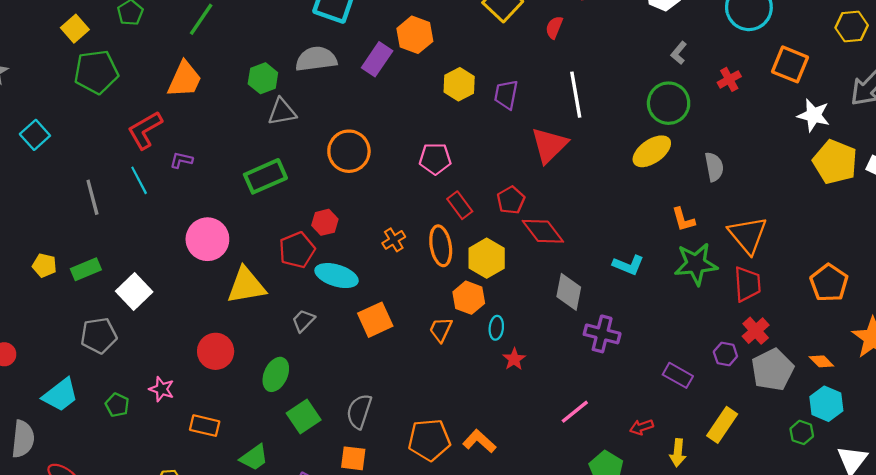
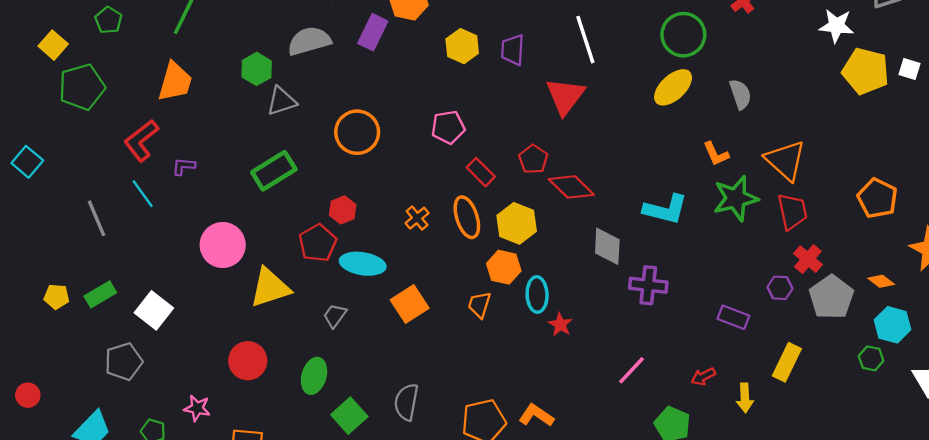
cyan L-shape: (628, 265) -> (665, 209), size x1.4
cyan ellipse: (496, 328) -> (537, 294), size x1.4

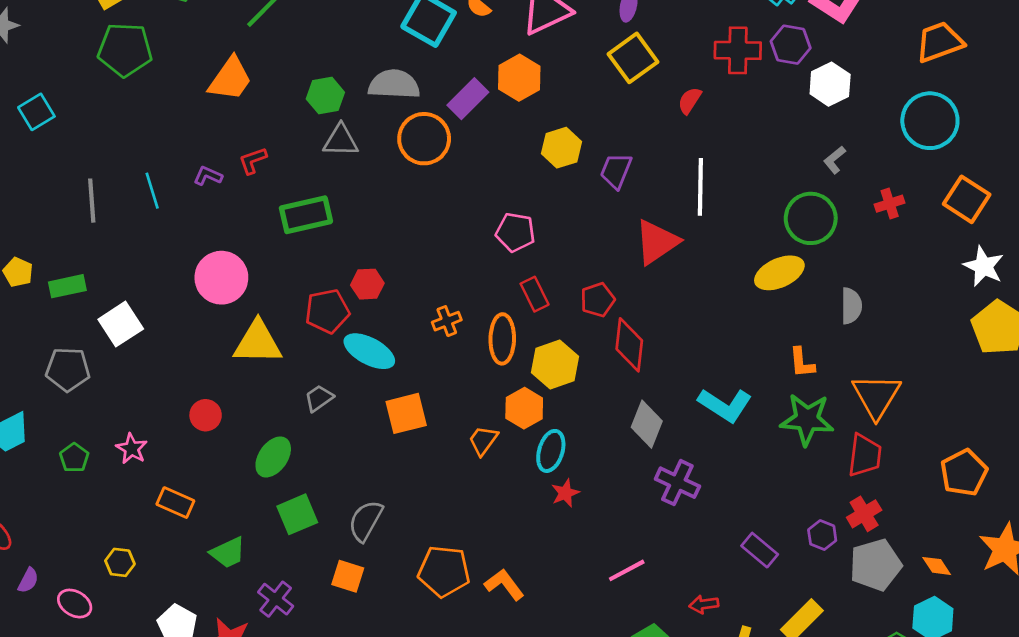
orange circle: (357, 132) -> (424, 139), moved
red L-shape: (141, 140) -> (253, 161), moved, size x0.6
red diamond: (571, 187) -> (629, 345), turned 33
red circle: (248, 361) -> (206, 415), size x0.7

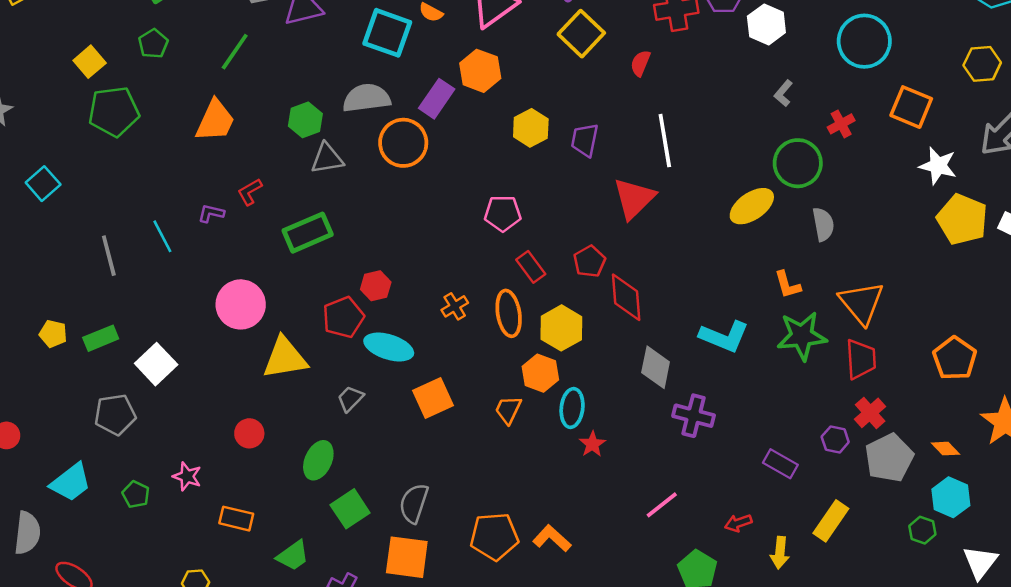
green circle: (811, 218) -> (798, 163), moved
orange square: (348, 576) -> (407, 557), size x1.5

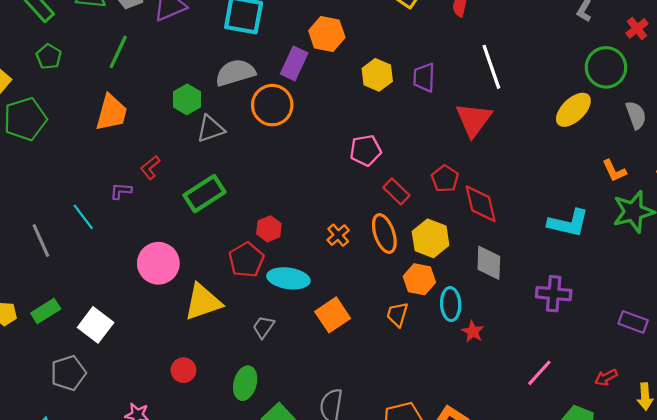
gray diamond: (656, 367) -> (489, 263), moved

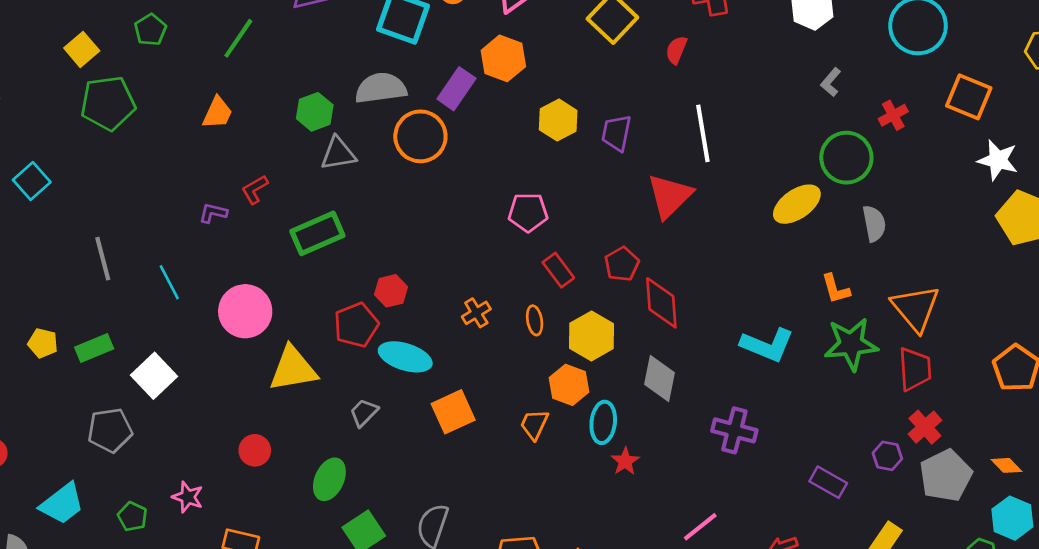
orange trapezoid: (111, 113) -> (217, 113), size x0.7
cyan line: (83, 217) -> (169, 282), moved
orange ellipse: (384, 234) -> (535, 320), size x0.6

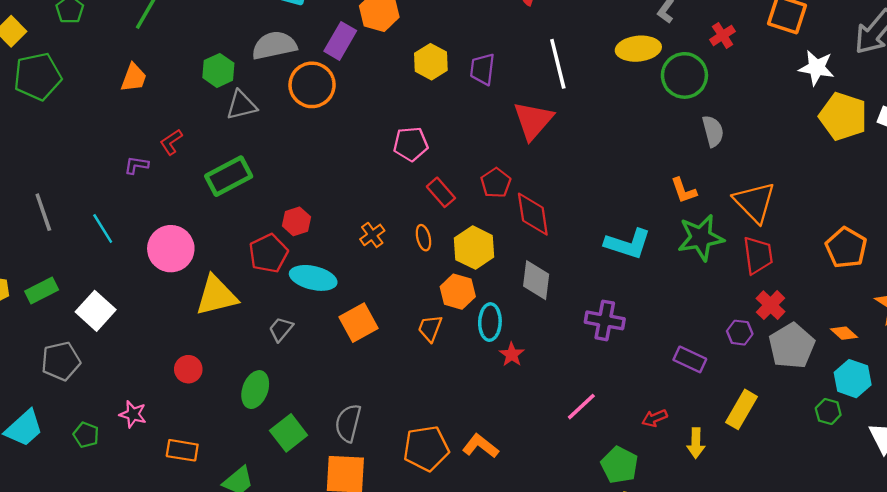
yellow ellipse: (797, 204) -> (638, 49), moved, turned 33

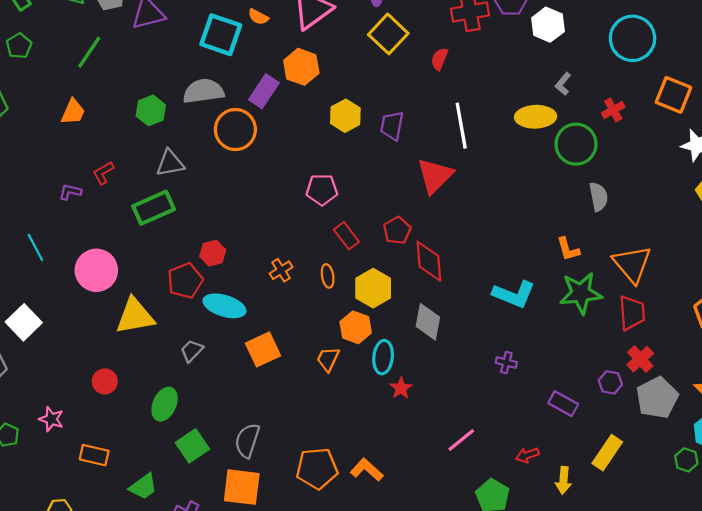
gray triangle: (241, 105) -> (170, 163), moved
purple cross: (605, 320) -> (506, 363), moved, size x0.6

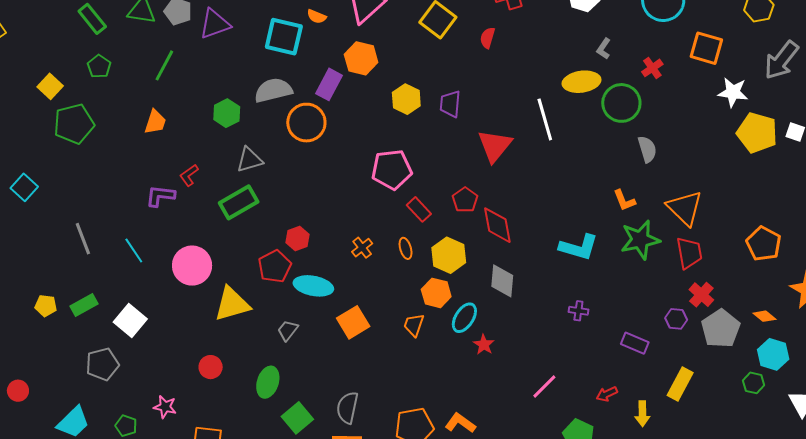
white line: (461, 126) -> (545, 119), moved
pink pentagon: (322, 190) -> (392, 169), size x1.4
purple L-shape: (70, 192) -> (160, 196), size x1.4
cyan ellipse: (383, 357) -> (464, 318), turned 32

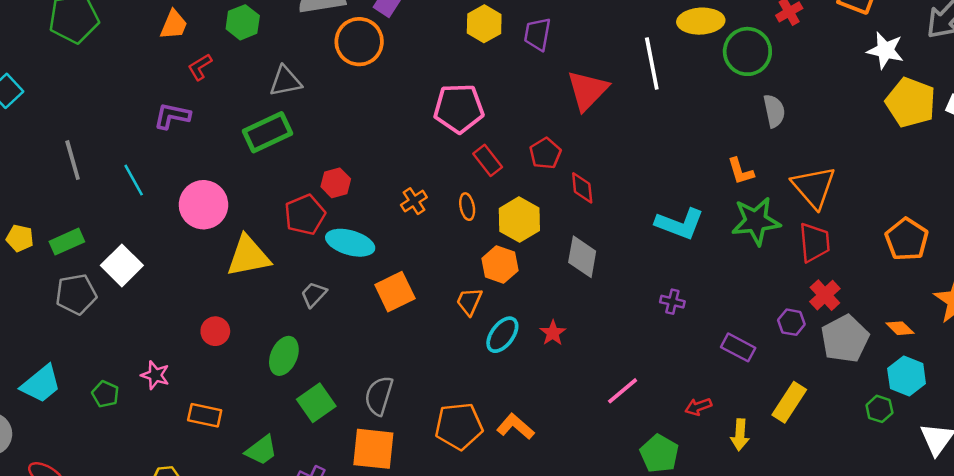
green hexagon: (227, 113) -> (243, 22), moved
red L-shape: (189, 175) -> (200, 67), moved
red diamond: (497, 225) -> (582, 188), size x0.7
cyan ellipse: (464, 318) -> (502, 335), moved
gray pentagon: (102, 364) -> (76, 294), moved

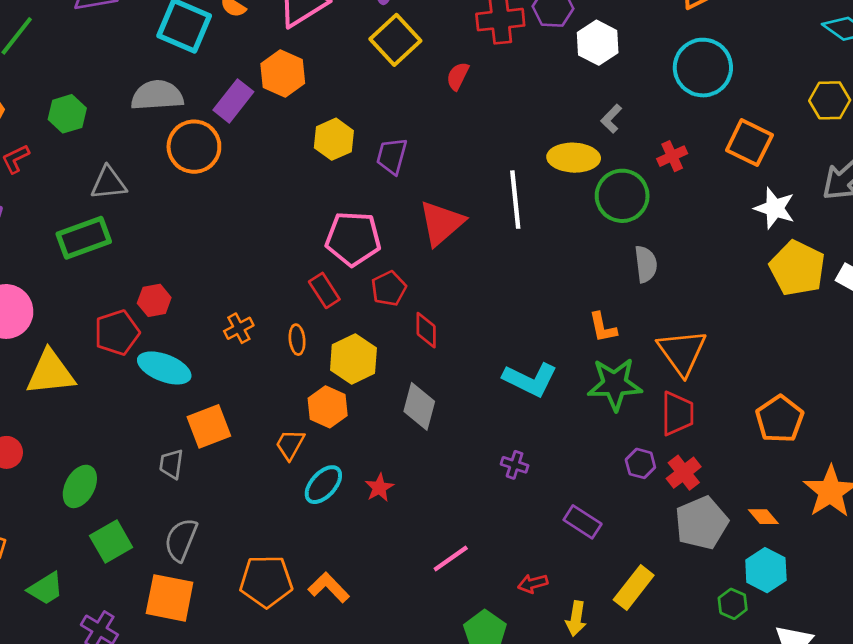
pink pentagon: (459, 108) -> (353, 239), moved
gray trapezoid: (314, 294) -> (171, 464), moved, turned -40
purple hexagon: (791, 322) -> (640, 463), moved

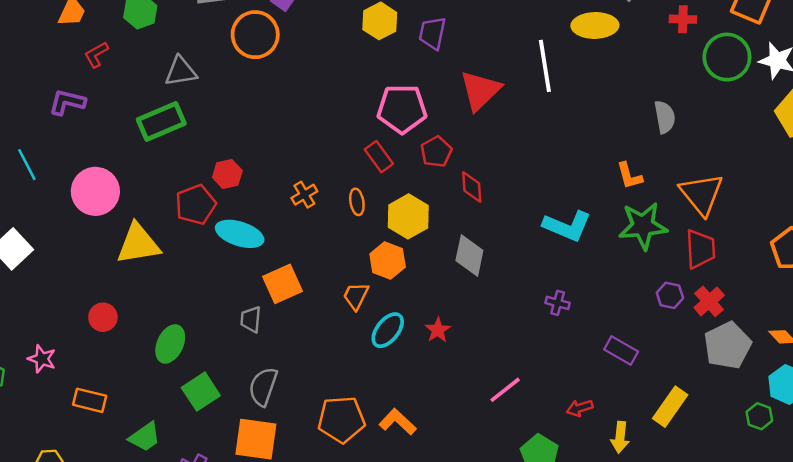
red cross: (672, 156) -> (683, 19), turned 30
green circle: (622, 196) -> (727, 57), moved

